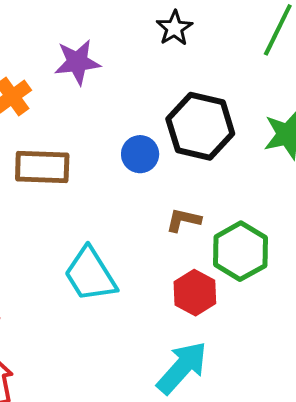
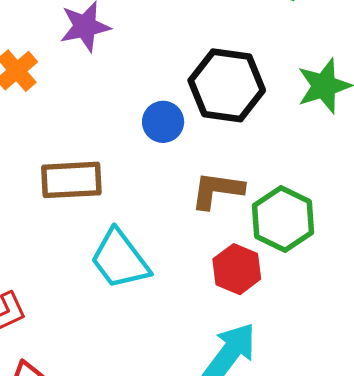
brown rectangle: (42, 167) -> (71, 180), moved
brown L-shape: (183, 220) -> (217, 190), size x1.4

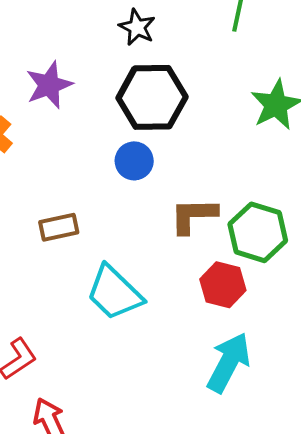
black hexagon: (227, 85) -> (152, 97), moved
brown rectangle: (71, 180) -> (59, 227), size x0.7

